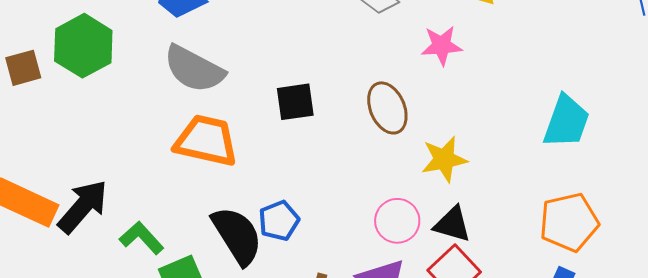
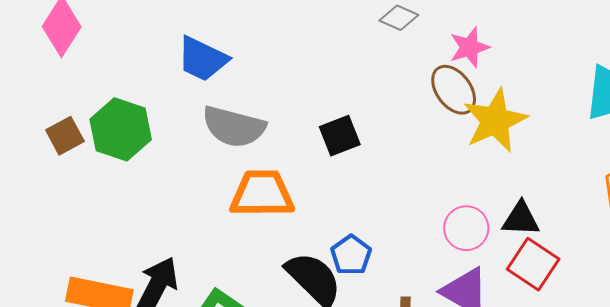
brown square: (23, 68) -> (65, 136), moved
brown ellipse: (387, 108) -> (454, 90), moved
yellow star: (444, 159) -> (495, 121), moved, size x1.4

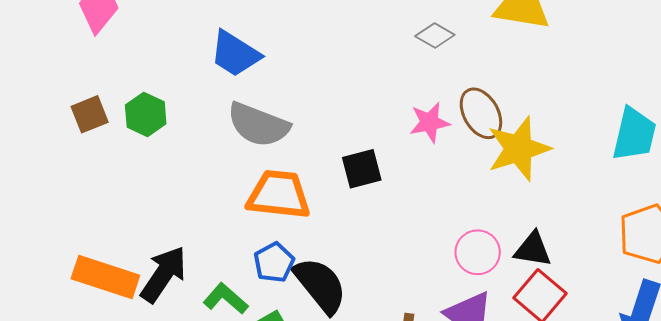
pink star: (469, 47) -> (430, 122), moved
green hexagon: (121, 129) -> (146, 114), size x0.7
black square: (340, 136) -> (362, 169), moved
blue pentagon: (351, 255) -> (274, 262), moved

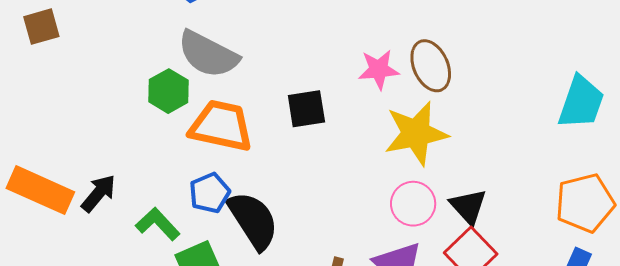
green hexagon: (146, 114) -> (169, 91), moved
yellow star: (519, 149) -> (416, 133), moved
black triangle: (533, 249) -> (468, 206), turned 33
black arrow: (164, 274) -> (98, 193), size x0.7

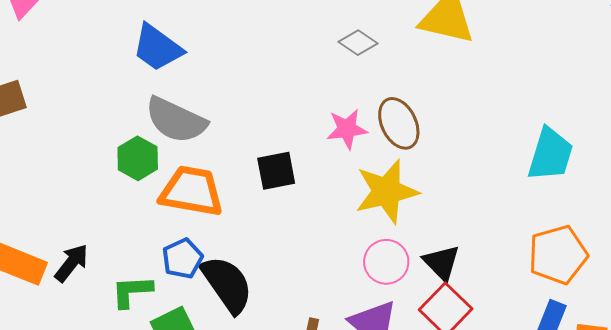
green L-shape: (158, 224) -> (132, 291), turned -48

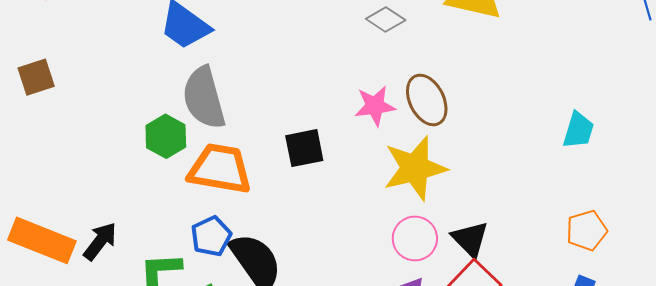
gray semicircle: (176, 120) -> (204, 98), turned 50
cyan trapezoid: (550, 154) -> (578, 130), size x0.7
orange pentagon: (558, 255) -> (587, 231), size x0.7

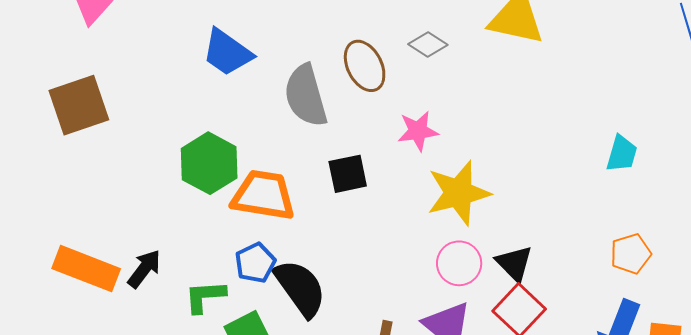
brown square: (36, 77) -> (79, 105), size x1.6
gray semicircle: (204, 98) -> (306, 96), moved
brown ellipse: (427, 100) -> (365, 66), moved
green hexagon: (166, 136) -> (209, 163), size x1.4

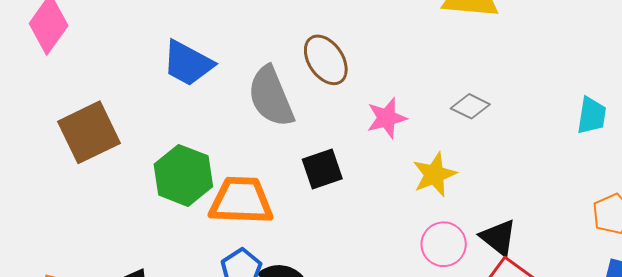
gray diamond: (428, 45) -> (470, 106), moved
brown square: (79, 105) -> (89, 132), moved
yellow star: (458, 193) -> (434, 175), size x0.7

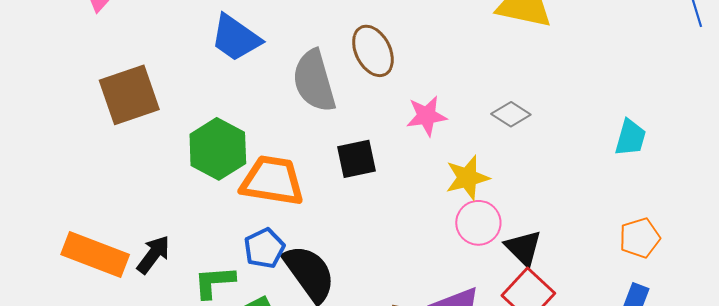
pink circle: (444, 244) -> (478, 223), moved

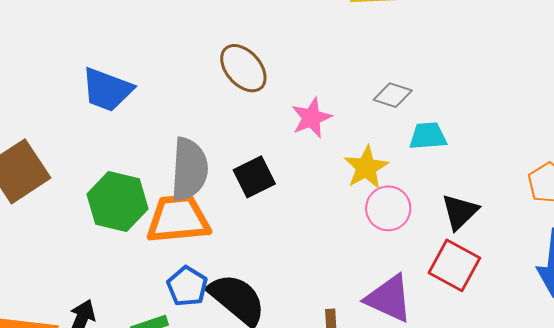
gray semicircle: (314, 81) -> (189, 169), moved, turned -146
cyan trapezoid: (630, 138) -> (428, 136), moved, turned -96
black triangle: (523, 248) -> (460, 212), moved, turned 45

